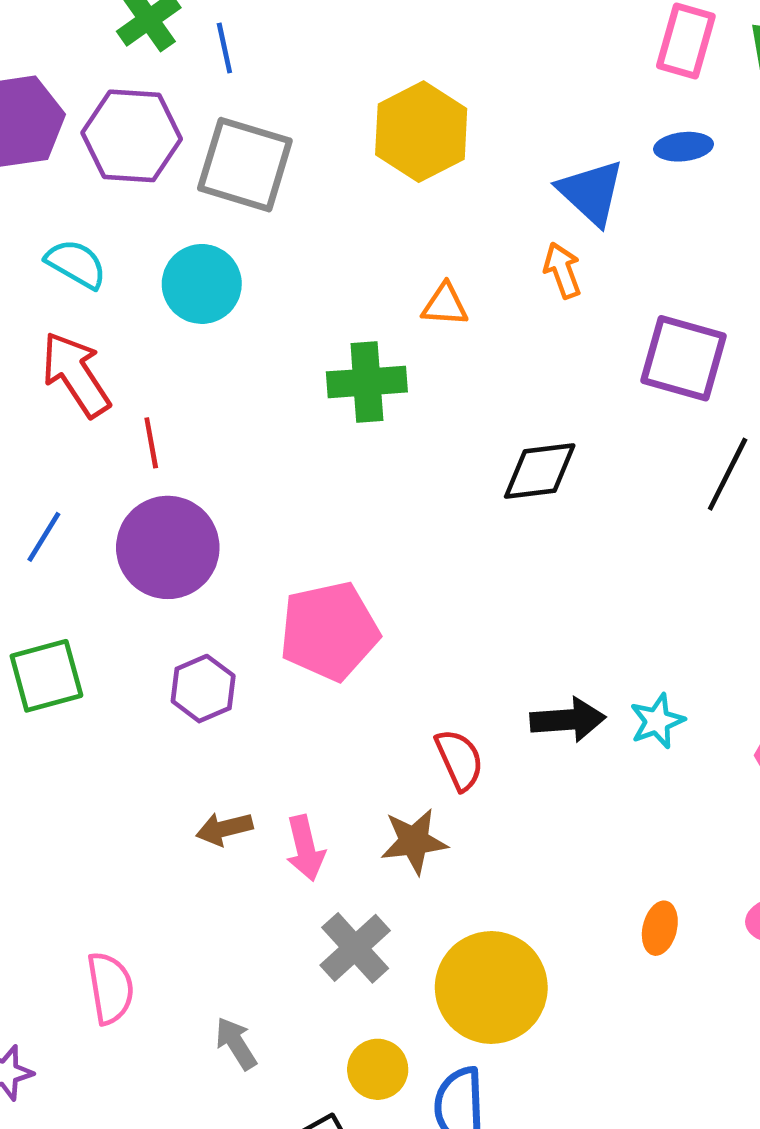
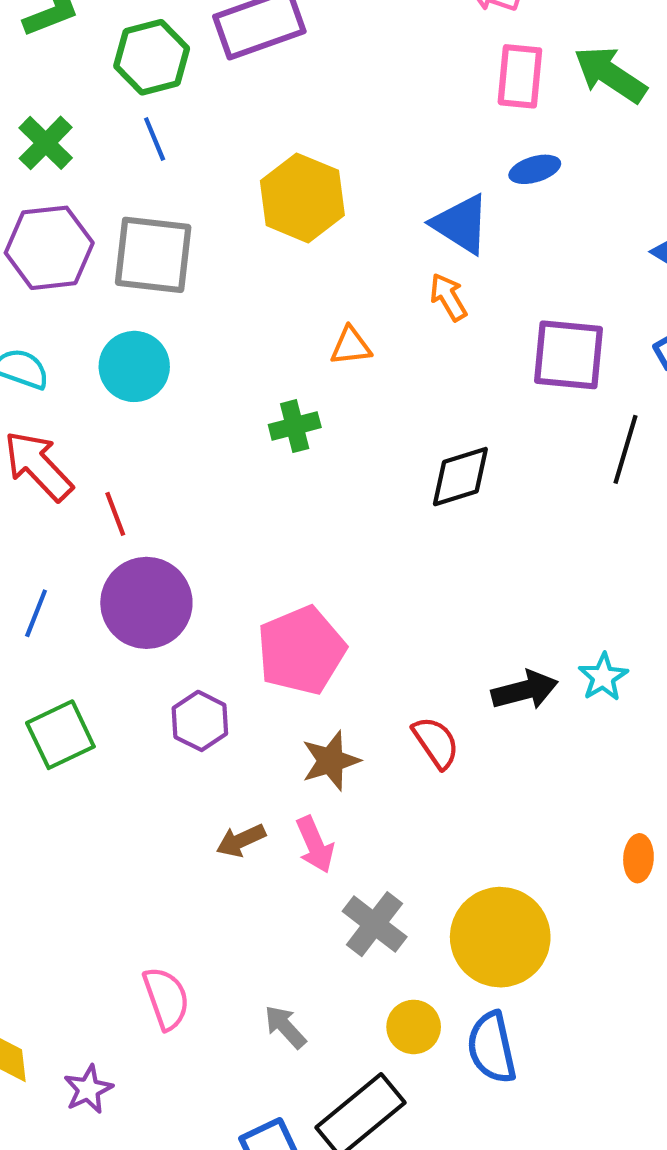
blue line: (224, 48) -> (155, 139), moved
green cross: (367, 382) -> (295, 426), size x0.7
brown star: (414, 841) -> (331, 761), moved

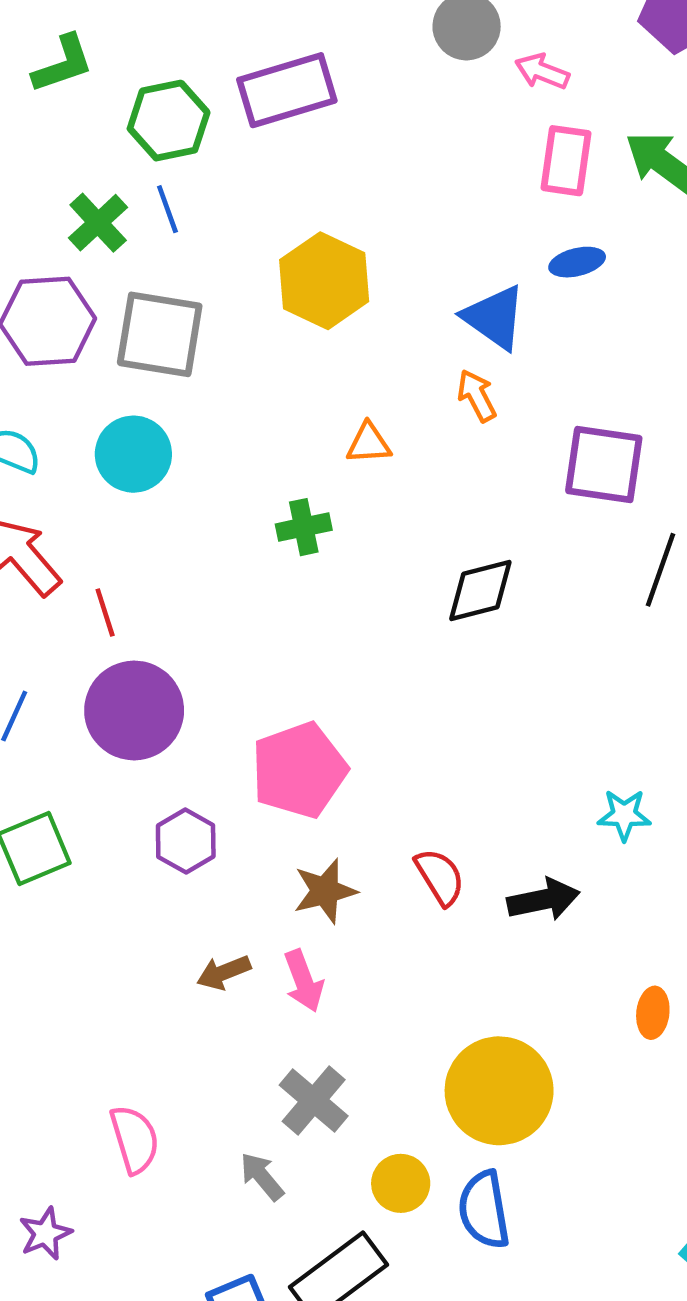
green cross: (46, 143) -> (98, 223), moved
cyan star: (603, 677) -> (624, 815), turned 30
black arrow: (525, 690) -> (543, 900), moved
gray cross: (375, 924) -> (314, 1100), moved

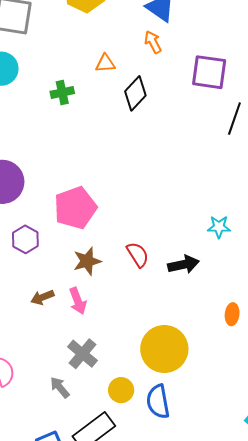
green cross: (304, 527) -> (62, 92), moved
black diamond: (480, 591) -> (135, 93), moved, turned -32

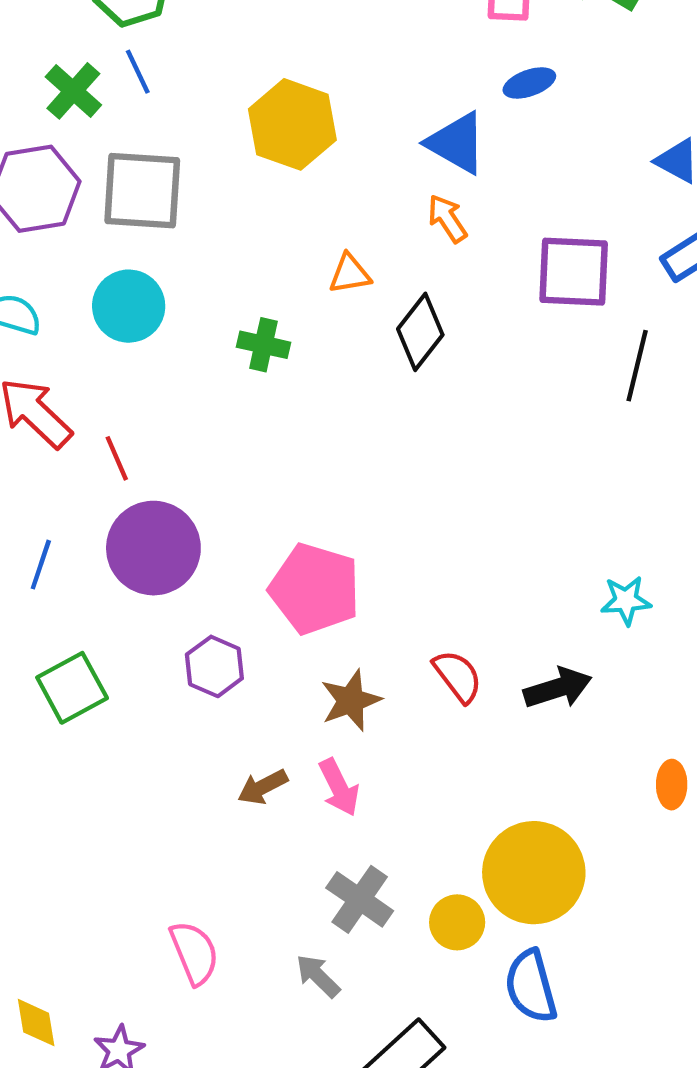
green cross: (62, 92) -> (263, 345), turned 30
pink pentagon: (75, 208) -> (315, 589), turned -30
yellow circle: (121, 390) -> (457, 922), moved

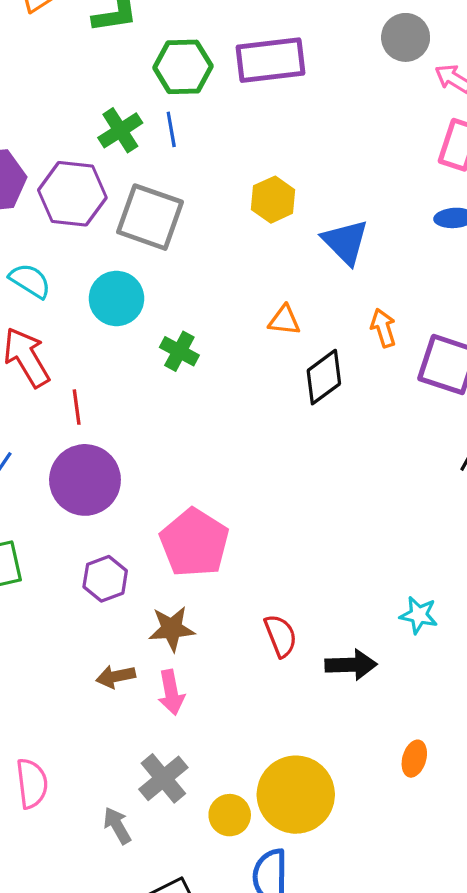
yellow hexagon: (292, 124) -> (273, 200), size x0.7
blue triangle: (457, 143) -> (345, 242), moved
orange arrow: (447, 219) -> (383, 328), moved
green cross: (263, 345) -> (179, 351), moved
brown star: (351, 700) -> (172, 629), moved

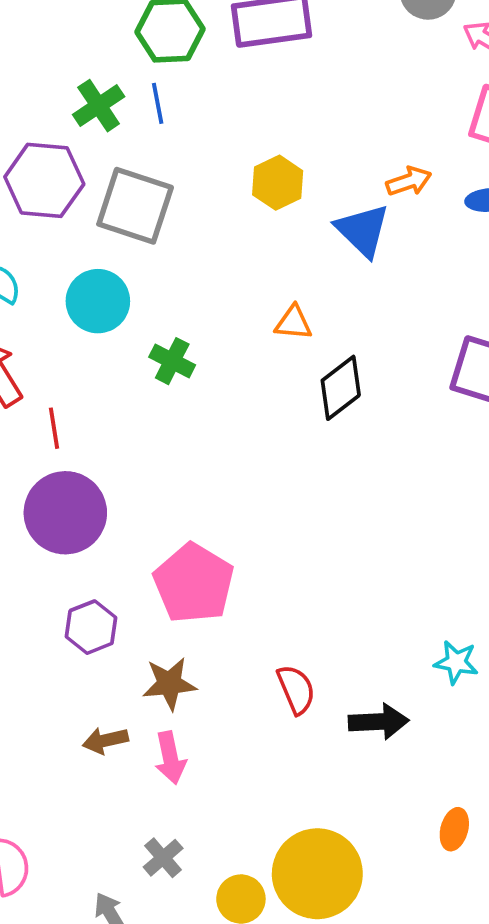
orange arrow: (383, 328) -> (409, 181), moved, turned 90
gray cross: (163, 778) -> (163, 858), size x0.7

